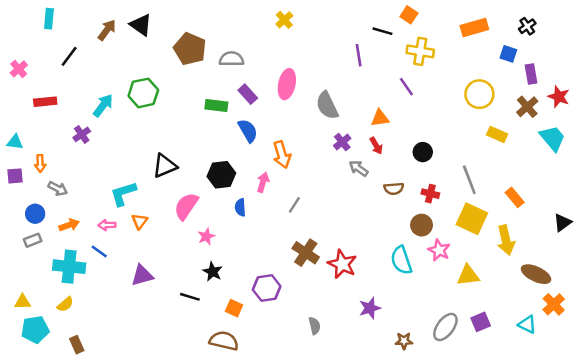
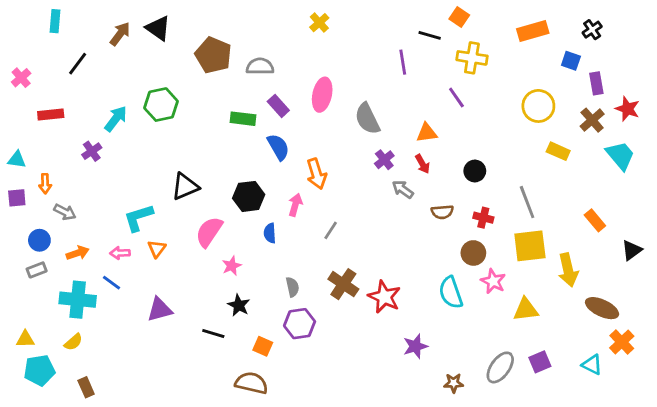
orange rectangle: (515, 197) -> (595, 220), moved
yellow square: (472, 219) -> (530, 246), turned -32
gray semicircle: (315, 326) -> (292, 287), moved

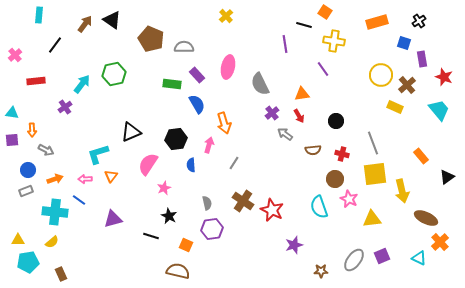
brown cross: (592, 120) -> (407, 85), moved

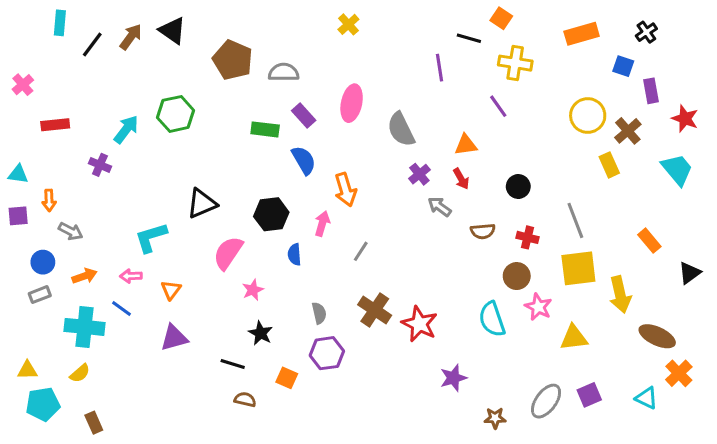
black line: (55, 45) -> (92, 44), moved
purple cross: (65, 107) -> (100, 165), turned -32
yellow rectangle: (395, 107) -> (609, 165), turned 42
orange triangle: (111, 176) -> (171, 290), moved
brown semicircle: (178, 271) -> (245, 400), moved, size x0.6

